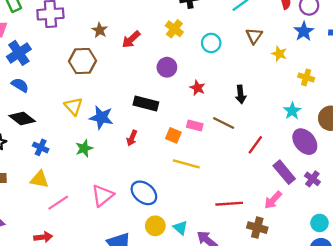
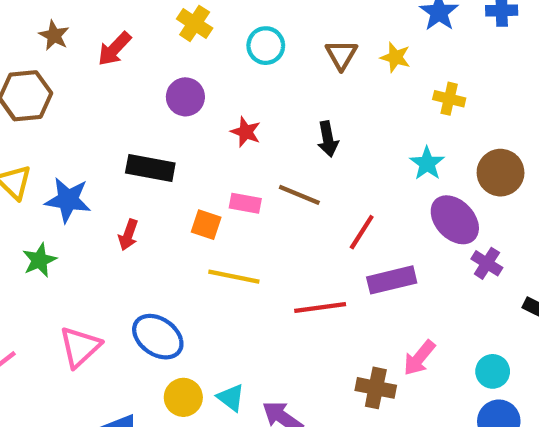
brown triangle: (254, 36) -> (341, 55), moved
purple rectangle: (284, 172) -> (392, 280), moved, turned -60
purple cross: (312, 179) -> (487, 263), moved
pink arrow: (273, 200) -> (419, 358), moved
red line: (229, 204) -> (320, 308), moved

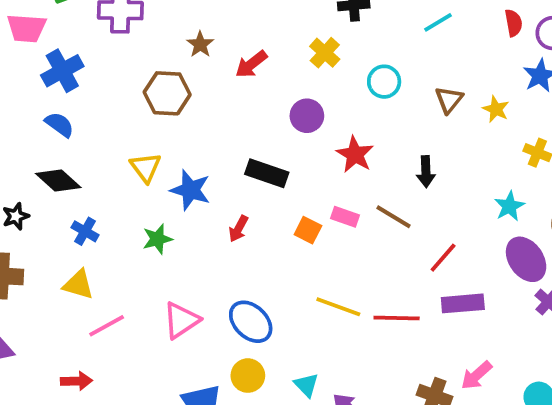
red star: (246, 132) -> (355, 154), size x1.4
yellow line: (234, 277) -> (338, 307), moved
yellow circle: (183, 397) -> (248, 376), moved

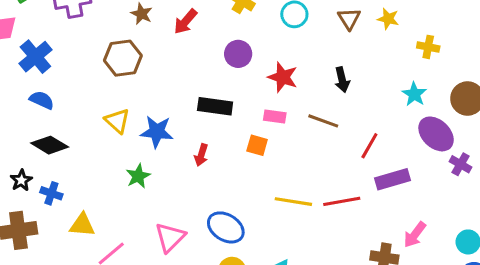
pink rectangle: (345, 217) -> (275, 116), moved
blue cross: (85, 231) -> (51, 193), moved

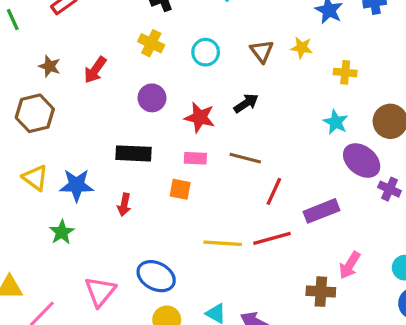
black arrow: (342, 80) -> (246, 103), moved, turned -105
red line: (369, 146) -> (274, 191), moved

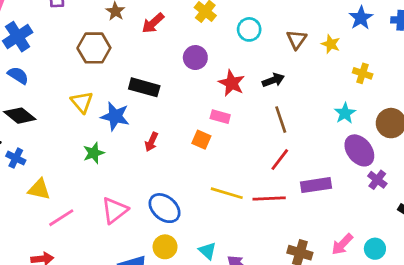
black rectangle: (134, 153) -> (144, 87), moved
brown line: (245, 158) -> (281, 120), moved, turned 44
pink arrow: (350, 265) -> (342, 244), moved

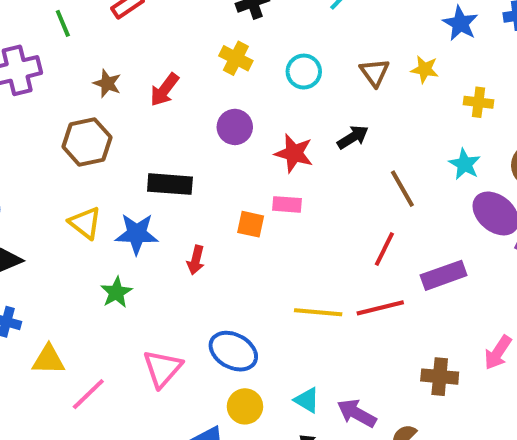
brown line: (281, 120) -> (402, 189), moved
orange square: (201, 140) -> (251, 224), moved

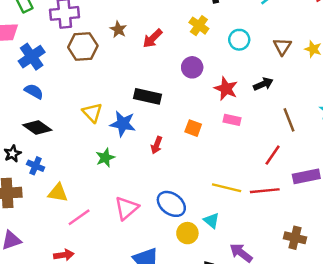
brown hexagon: (87, 142) -> (83, 46), moved
pink rectangle: (287, 204) -> (232, 120), moved
cyan triangle: (307, 400) -> (211, 221), moved
yellow circle: (245, 406) -> (187, 233), moved

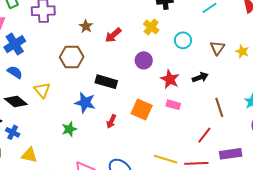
brown hexagon: (83, 46) -> (72, 57), moved
yellow triangle: (92, 113) -> (42, 90), moved
orange square: (193, 128) -> (142, 109), size x1.5

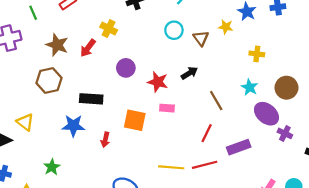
brown star: (86, 26) -> (57, 45), size x1.5
yellow cross: (151, 27) -> (109, 28), moved
cyan circle: (183, 40) -> (174, 30), moved
yellow star: (242, 51) -> (226, 27), moved
green star: (69, 129) -> (52, 167), moved

